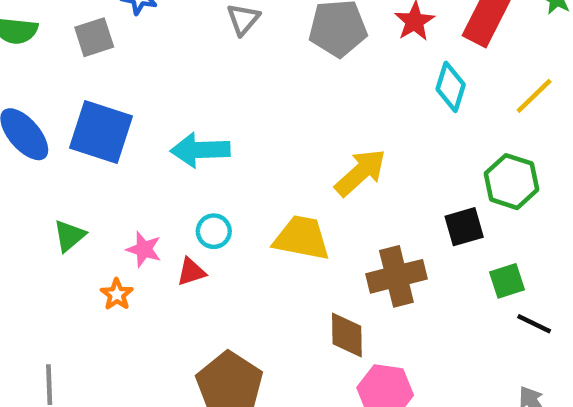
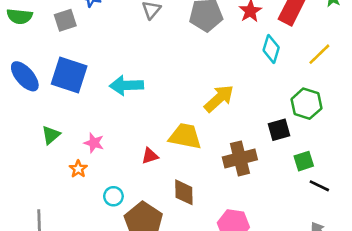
cyan circle: (214, 231) -> (113, 196), moved
red triangle: (191, 272) -> (150, 156), moved
brown diamond: (347, 335) -> (184, 192), moved

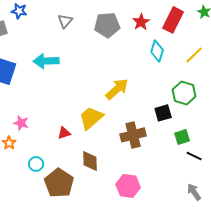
cyan arrow: (126, 85) -> (46, 61), moved
yellow trapezoid: (185, 136) -> (91, 118), turned -52

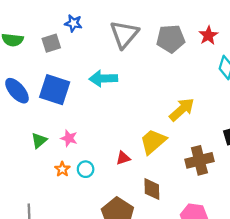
gray triangle: (65, 21) -> (124, 34), size x1.8
pink star: (21, 123) -> (69, 138), moved
cyan circle: (36, 164) -> (86, 169), moved

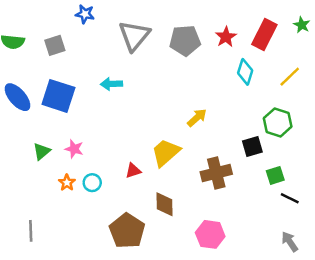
blue star: (73, 23) -> (85, 14), moved
cyan arrow: (103, 79) -> (111, 84), size x0.7
yellow arrow: (182, 109) -> (197, 118), size x0.7

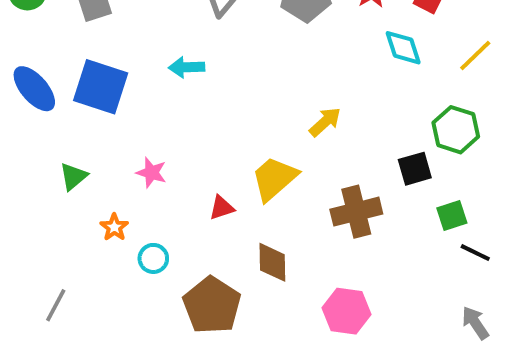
cyan diamond: (245, 72) -> (403, 48), turned -35
pink star: (74, 149) -> (151, 173), moved
cyan circle: (92, 183) -> (153, 258), moved
gray line: (31, 231) -> (56, 305), turned 30

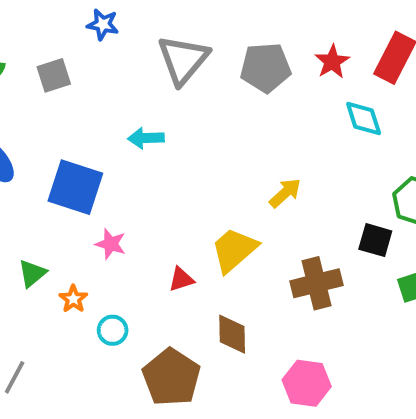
blue square: (101, 87) -> (75, 187), moved
black square: (415, 169) -> (375, 240), turned 32
green triangle: (73, 176) -> (32, 273), moved

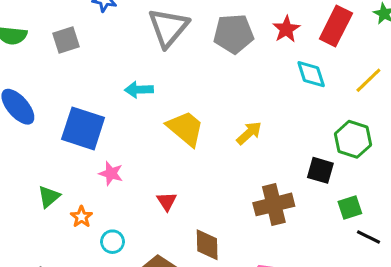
yellow trapezoid: (234, 250) -> (185, 128), moved, turned 81
red triangle: (181, 279) -> (167, 201), turned -45

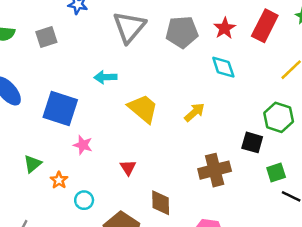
cyan diamond: (311, 74) -> (223, 67), moved

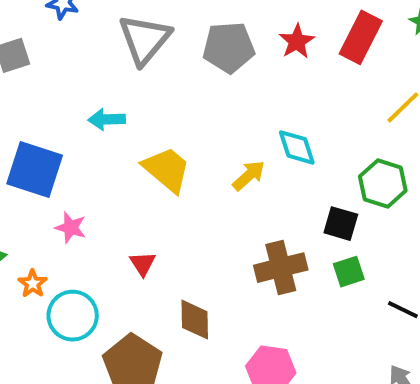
cyan diamond: (223, 67) -> (297, 147), moved
green square: (276, 173) -> (349, 272), moved
cyan circle: (84, 200) -> (73, 316), size x1.6

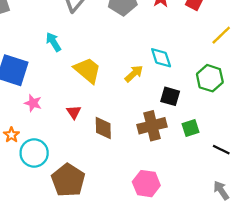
cyan arrow: (107, 119) -> (53, 42), turned 60
black square: (341, 224) -> (170, 96), moved
red triangle: (143, 264) -> (74, 112), moved
brown diamond: (195, 320) -> (103, 128), moved

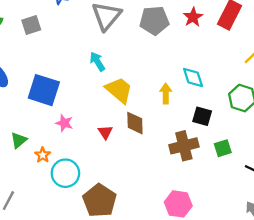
cyan arrow: (53, 42) -> (97, 62), moved
yellow arrow: (134, 74) -> (166, 93), turned -48
brown diamond: (103, 128) -> (135, 123), moved

